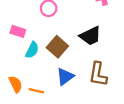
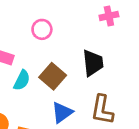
black trapezoid: (90, 36) -> (93, 63), turned -70

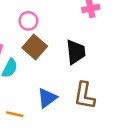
brown square: (53, 76) -> (35, 47), moved

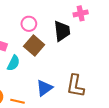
black trapezoid: (76, 52) -> (62, 31), moved

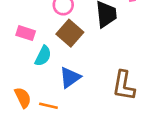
blue triangle: (44, 88) -> (70, 77), moved

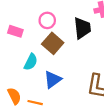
pink rectangle: (26, 33) -> (15, 31), moved

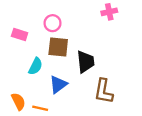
black trapezoid: (82, 28) -> (85, 62), moved
brown square: (53, 43) -> (58, 47), turned -35

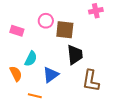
brown square: (58, 47) -> (65, 30), moved
orange semicircle: (18, 101) -> (16, 74), moved

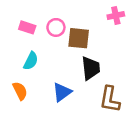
pink rectangle: (17, 31) -> (27, 27), moved
cyan semicircle: (31, 59) -> (31, 61), moved

